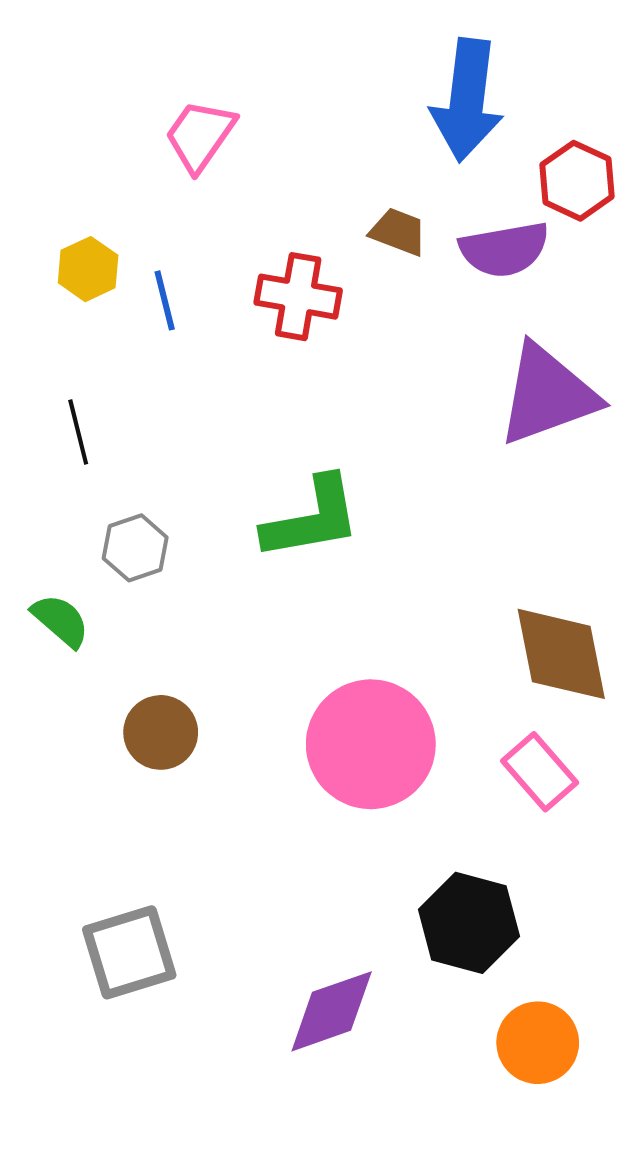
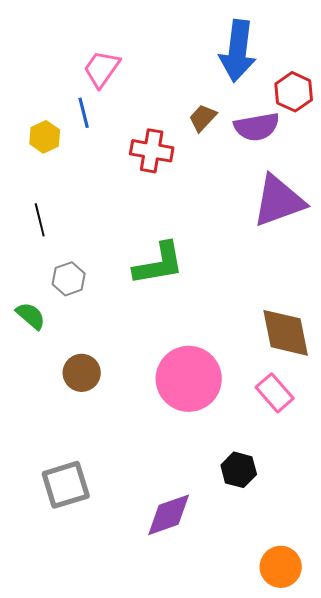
brown trapezoid: (398, 232) -> (203, 118), turned -68
blue line: (165, 300) -> (84, 113), moved
black hexagon: (469, 923) -> (239, 470), size x0.7
orange circle: (538, 1043) -> (281, 567), moved

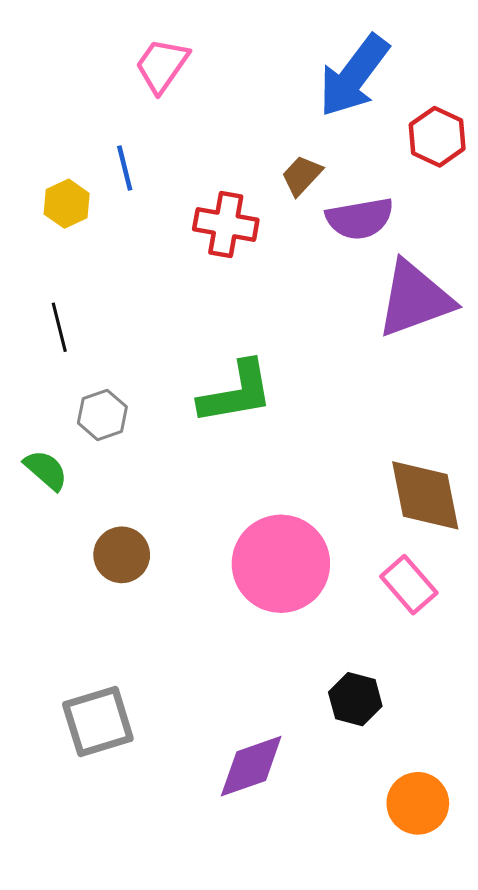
blue arrow: (238, 51) -> (354, 76), turned 30
pink trapezoid: (102, 69) -> (162, 65), moved
purple semicircle: (257, 127) -> (360, 219), moved
orange circle: (281, 567) -> (418, 803), moved

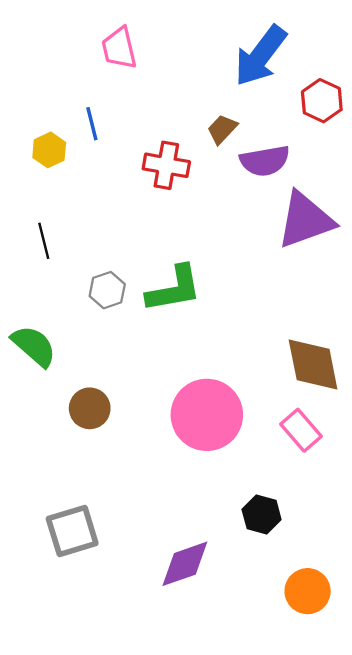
pink trapezoid: (162, 65) -> (119, 48), turned -48
gray hexagon: (102, 415) -> (107, 290), moved
green semicircle: (46, 470) -> (34, 346), size x1.4

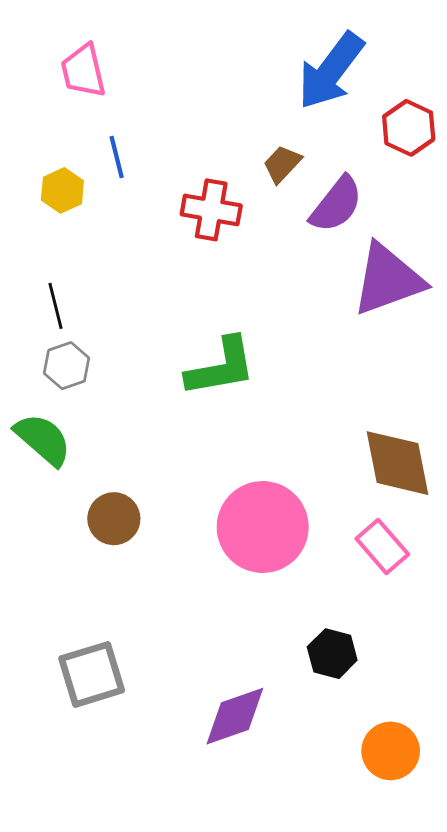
pink trapezoid: (119, 48) -> (83, 71), moved
purple semicircle: (265, 161) -> (336, 204), turned -42
gray hexagon: (107, 290) -> (67, 366), moved

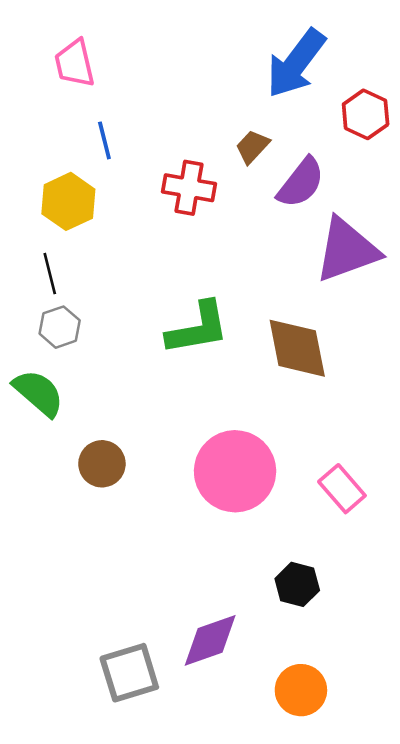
yellow hexagon: (62, 190) -> (68, 201), moved, size x1.4
brown diamond: (398, 463) -> (297, 348), moved
gray square: (92, 674) -> (129, 673), moved
orange circle: (391, 751) -> (301, 690), moved

